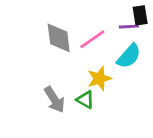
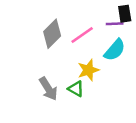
gray diamond: (59, 38) -> (52, 34), turned 52

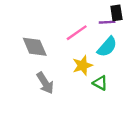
gray diamond: (52, 34) -> (35, 47), moved, turned -68
green triangle: (76, 89) -> (100, 83), moved

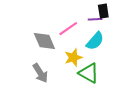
gray diamond: (35, 47) -> (44, 41), moved
green triangle: (100, 83) -> (89, 73), size x1.5

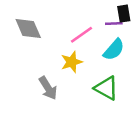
gray diamond: (44, 41) -> (28, 28), moved
yellow star: (73, 58) -> (72, 62), moved

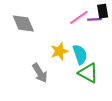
pink line: (82, 35) -> (79, 17), moved
cyan semicircle: (114, 50) -> (80, 54), moved, turned -60

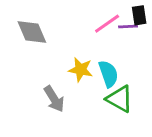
yellow star: (59, 51) -> (81, 70), turned 30

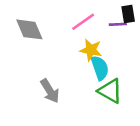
pink line: (107, 24) -> (83, 22), moved
yellow star: (81, 70) -> (91, 50), moved

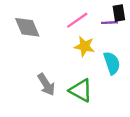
cyan semicircle: (100, 68) -> (112, 63), moved
green triangle: (110, 91) -> (81, 90), moved

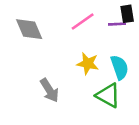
yellow star: (84, 46) -> (88, 64), moved
green triangle: (81, 90) -> (108, 95), moved

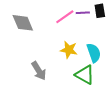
purple line: (117, 24) -> (83, 13), moved

